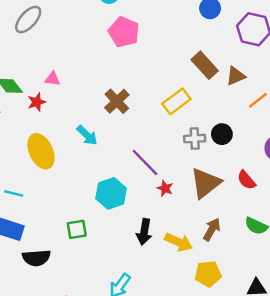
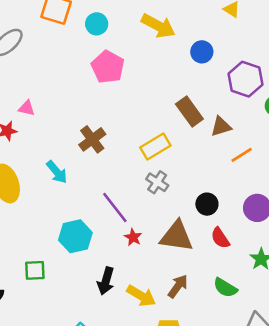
black circle: (222, 134) -> (207, 204), moved
gray cross: (195, 139) -> (157, 182), moved, turned 30
brown triangle: (205, 183) -> (177, 236), turned 40

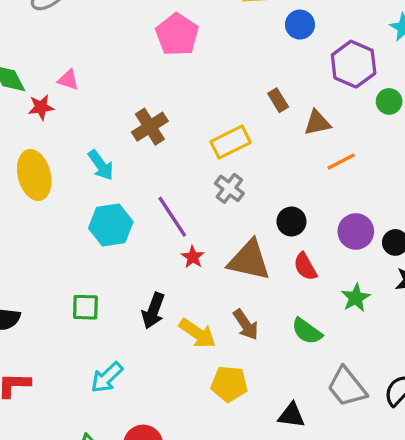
brown rectangle: (189, 111) -> (278, 100), size x0.6
cyan hexagon: (75, 236) -> (111, 225), moved
green square: (35, 270) -> (85, 307), moved
brown arrow: (178, 286) -> (246, 325), turned 105

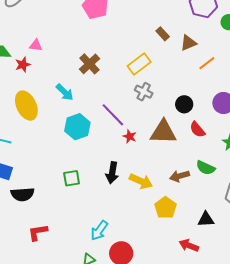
brown arrow: (246, 325) -> (180, 176), moved, turned 120
cyan arrow: (107, 377) -> (99, 231), moved
yellow pentagon: (229, 384) -> (165, 208), turned -30

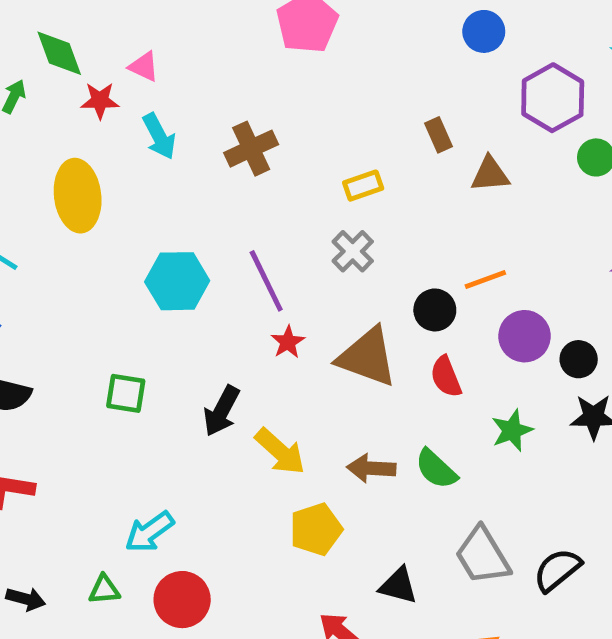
orange line: (207, 63) -> (485, 279), moved
yellow rectangle: (139, 64) -> (363, 186), size x0.7
cyan arrow: (65, 92) -> (159, 136), moved

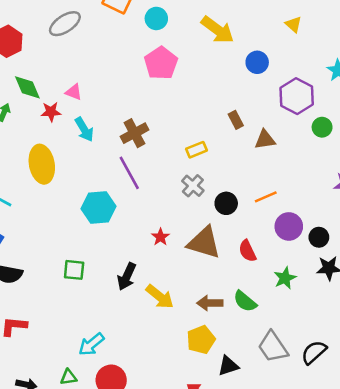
purple line: (266, 281) -> (129, 173), moved
black circle: (435, 310) -> (226, 203), moved
yellow pentagon: (316, 529) -> (201, 340), moved
black triangle: (398, 586) -> (228, 366), turned -30

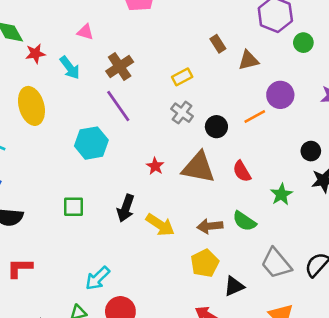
pink triangle: (74, 92) -> (85, 32), moved
purple circle: (289, 226) -> (280, 95), moved

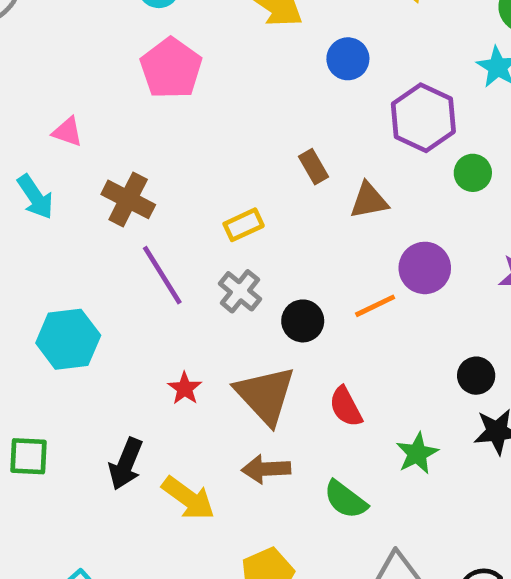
brown cross: (120, 67) -> (128, 199), turned -32
purple line: (118, 106) -> (162, 275), moved
brown triangle: (199, 167) -> (265, 395), turned 33
brown arrow: (210, 226) -> (266, 469), moved

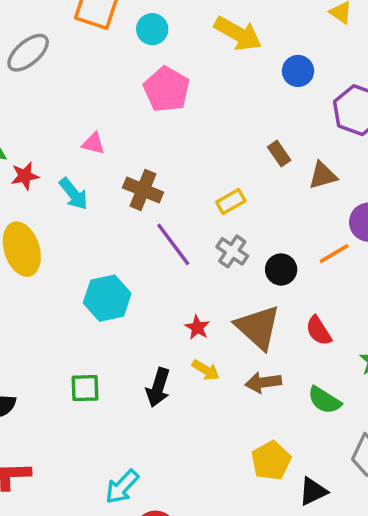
yellow arrow: (188, 498) -> (206, 370), moved, size x0.7

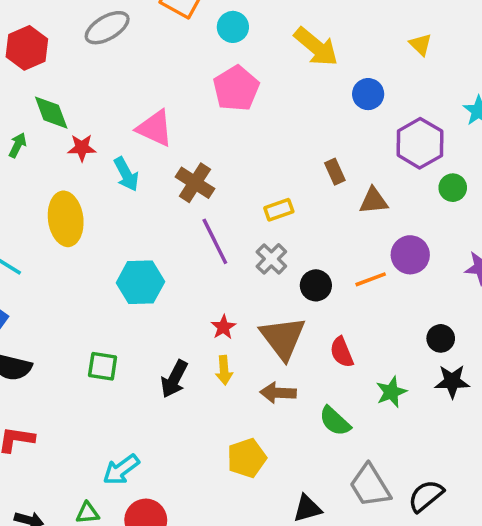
pink triangle: (93, 143) -> (155, 128), size x1.6
yellow arrow: (206, 370) -> (224, 370), turned 44
yellow pentagon: (271, 461) -> (247, 458), moved

